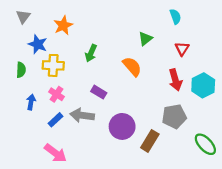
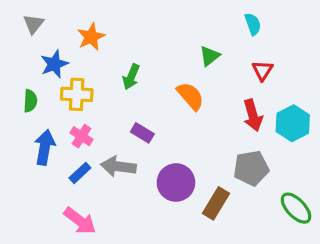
blue star: (38, 44) -> (54, 64), turned 30
blue arrow: (31, 102) -> (45, 147), size x1.5

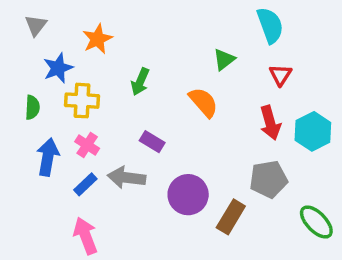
cyan semicircle: (253, 24) -> (270, 25), size x1.5
pink arrow: (80, 221) -> (85, 236), turned -148

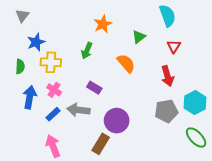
orange star: (97, 39) -> (103, 24), moved
cyan hexagon: (313, 131) -> (195, 103), moved
brown rectangle: (231, 217) -> (101, 144), moved

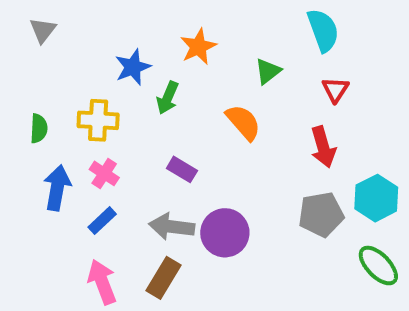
blue star: (36, 42) -> (133, 67), moved
gray arrow: (78, 110) -> (172, 227), moved
brown rectangle: (101, 144) -> (164, 278), moved

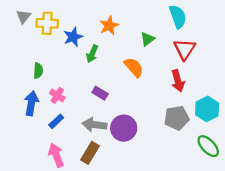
red triangle: (335, 90) -> (185, 49), size x1.5
yellow cross: (98, 120) -> (47, 23), moved
green semicircle: (39, 128) -> (38, 71), moved

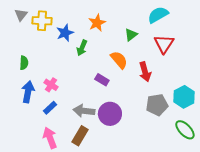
cyan semicircle: (178, 17) -> (158, 15), turned -100
green semicircle: (38, 71) -> (24, 63), moved
red arrow: (178, 81) -> (145, 72), moved
purple rectangle: (100, 93) -> (102, 80), moved

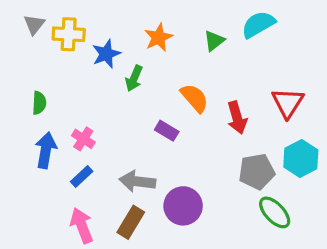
green triangle: (131, 35) -> (214, 41), moved
red triangle: (164, 44) -> (288, 103), moved
purple circle: (110, 114) -> (183, 206), moved
green ellipse: (185, 130) -> (275, 212), moved

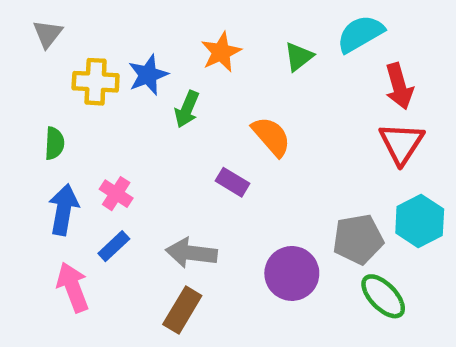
yellow cross: (69, 34) -> (96, 82), moved
red arrow: (237, 118) -> (399, 86), moved
purple circle: (183, 206) -> (292, 273), moved
pink arrow: (82, 226) -> (73, 287), moved

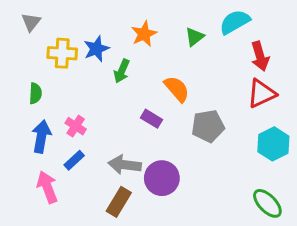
red triangle: (401, 143) -> (261, 93), turned 32
gray pentagon: (358, 239) -> (208, 126), moved
purple circle: (292, 273) -> (162, 178), moved
green ellipse: (383, 296) -> (267, 203), moved

